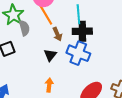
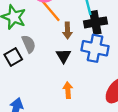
gray semicircle: (24, 28) -> (29, 44), moved
brown arrow: (57, 34) -> (67, 31), turned 32

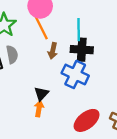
black triangle: (63, 56) -> (41, 94), moved

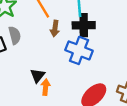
black triangle: (41, 94) -> (38, 76), moved

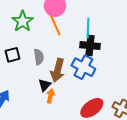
brown arrow: (55, 29) -> (58, 70), moved, size x1.6
gray semicircle: (15, 35) -> (39, 57), moved

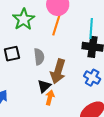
orange line: (55, 24) -> (57, 23), turned 40
blue cross: (83, 67) -> (92, 78), moved, size x0.7

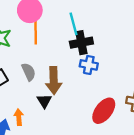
blue cross: (92, 78) -> (89, 65), moved
orange arrow: (50, 98) -> (19, 117), moved

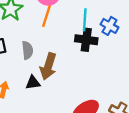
blue cross: (89, 65) -> (109, 26), moved
black triangle: (44, 101) -> (33, 83), turned 35

